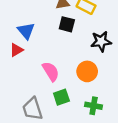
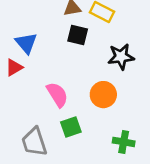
green cross: (94, 106) -> (124, 142), moved

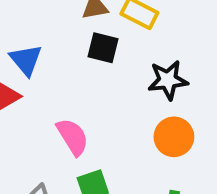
orange circle: (103, 95) -> (174, 137), moved

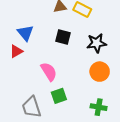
black square: (103, 48) -> (63, 37), moved

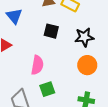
blue triangle: (25, 33) -> (14, 16), moved
pink semicircle: (49, 72) -> (37, 65), turned 42

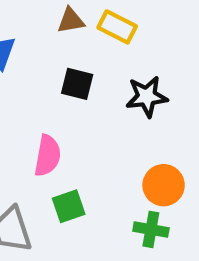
orange circle: (87, 65) -> (164, 185), moved

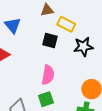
yellow rectangle: (117, 27) -> (66, 24), moved
pink semicircle: (48, 156) -> (48, 75), moved

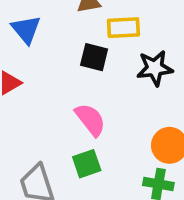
yellow rectangle: (66, 24) -> (123, 28), turned -30
pink semicircle: (48, 75) -> (90, 120), turned -48

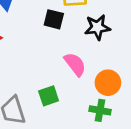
pink semicircle: (90, 120) -> (75, 64), moved

